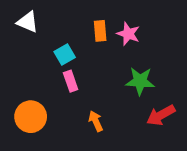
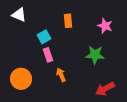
pink star: (128, 34) -> (105, 26), moved
red arrow: (161, 115) -> (105, 89), moved
orange arrow: (96, 121) -> (61, 75), moved

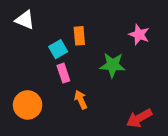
orange rectangle: (68, 21) -> (79, 36), moved
green star: (95, 55) -> (113, 65), moved

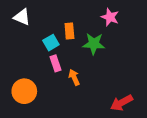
pink star: (139, 35) -> (110, 17), moved
green star: (113, 65) -> (94, 44), moved
orange arrow: (81, 100) -> (74, 77), moved

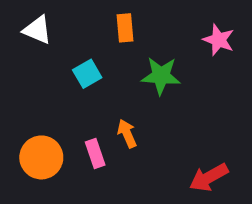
pink star: (110, 17) -> (219, 40), moved
orange rectangle: (69, 31) -> (125, 28), moved
pink rectangle: (56, 63) -> (95, 153), moved

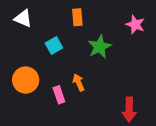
green star: (161, 76) -> (100, 47), turned -30
orange circle: (41, 157) -> (26, 80), moved
red arrow: (209, 177) -> (129, 110), turned -60

